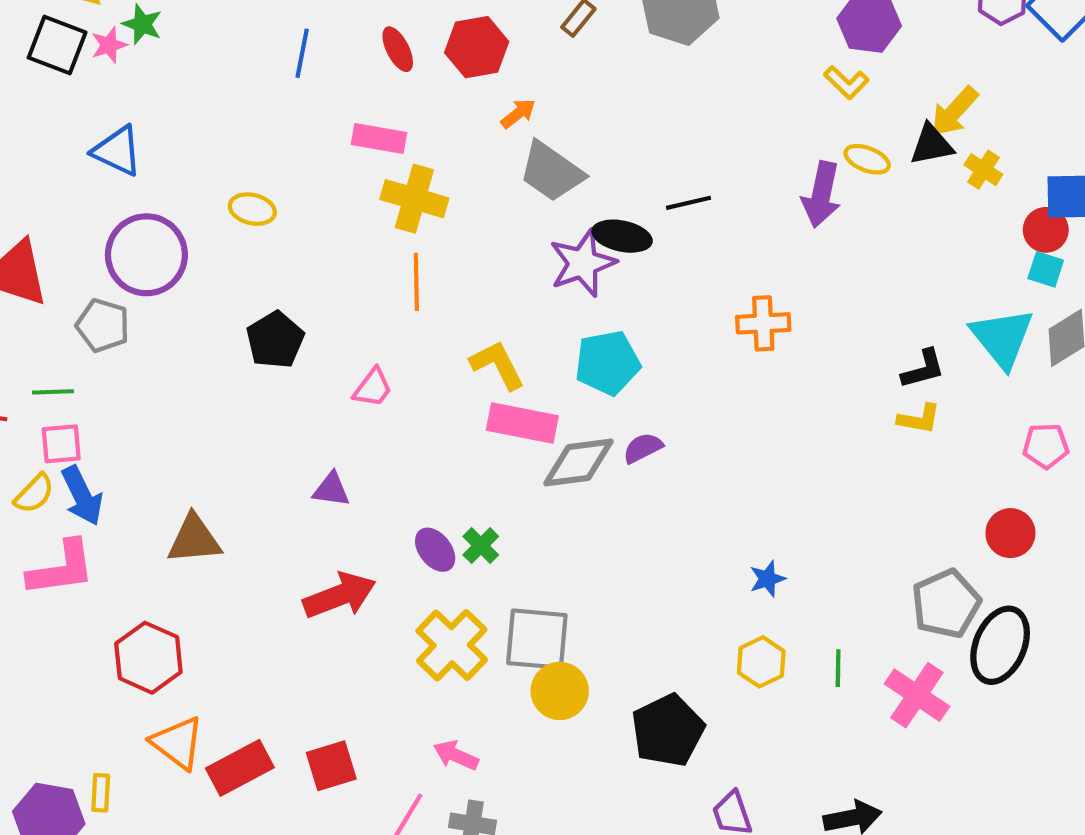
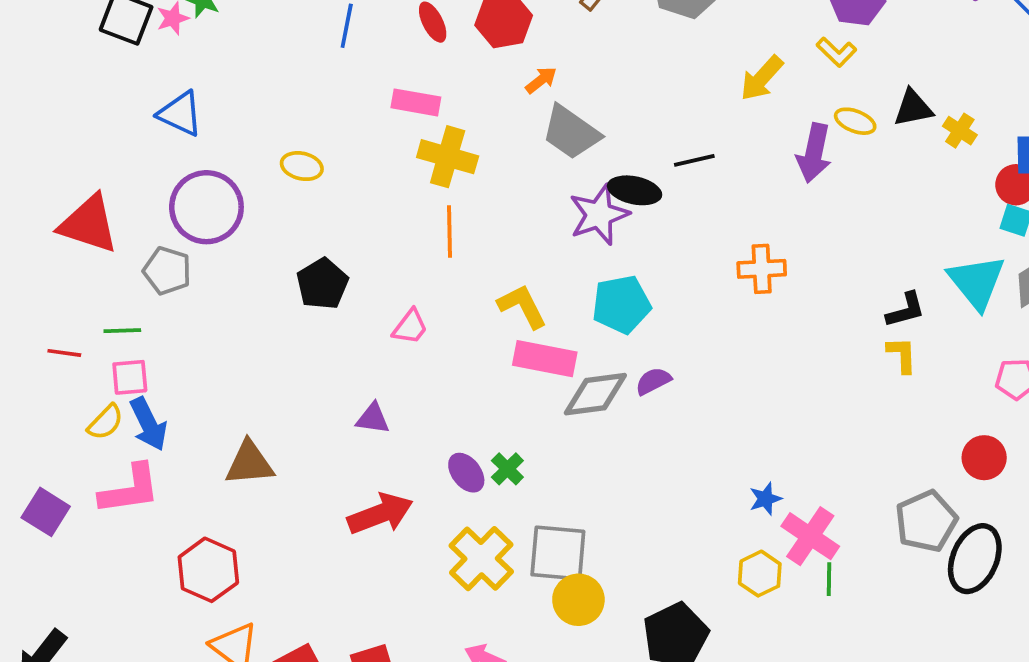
yellow arrow: (954, 111) -> (762, 78), moved
yellow L-shape: (919, 419) -> (902, 355), turned -102
pink cross: (917, 695) -> (810, 536), moved

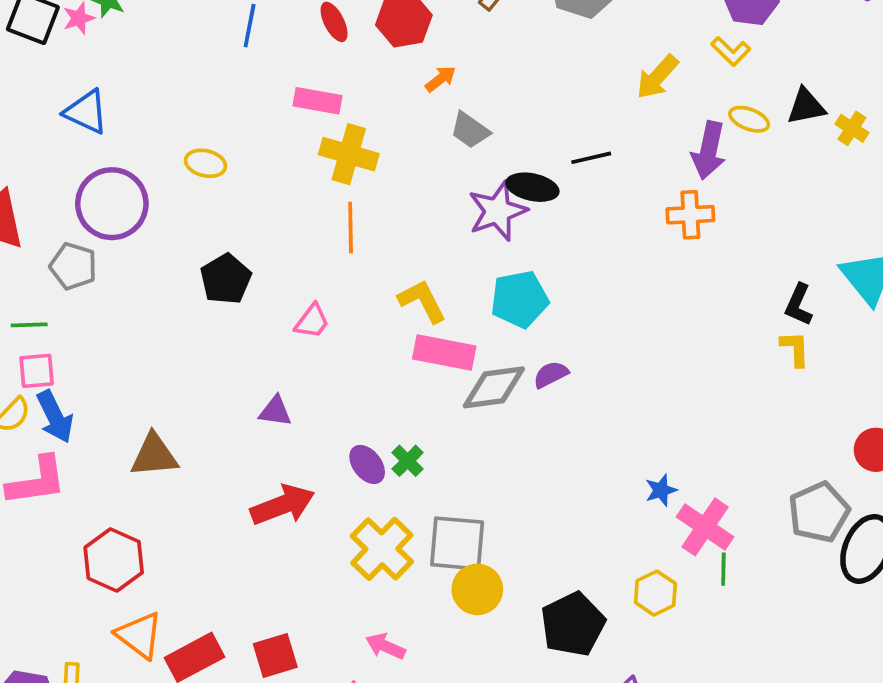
gray trapezoid: (571, 132) -> (470, 130), size x0.7
orange cross: (762, 269) -> (690, 215), moved
black L-shape: (906, 310) -> (799, 305), turned 129
yellow hexagon: (760, 574) -> (655, 593), moved

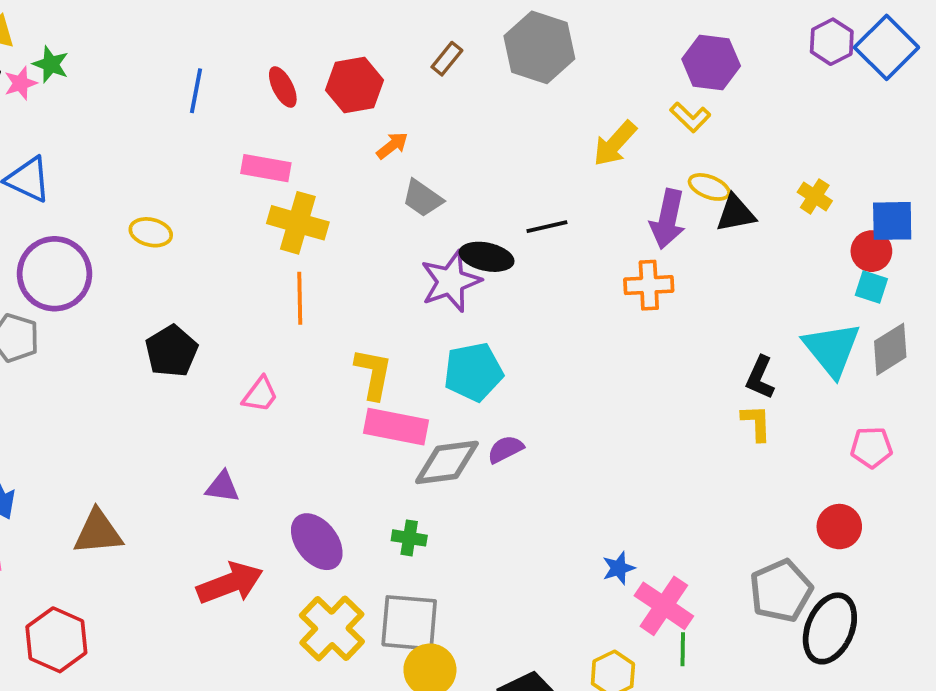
black triangle: (806, 106) -> (736, 213), moved
yellow L-shape: (422, 301) -> (373, 374), turned 38
green cross: (408, 461) -> (409, 538), moved, turned -36
purple ellipse: (367, 464) -> (317, 542), size x1.4

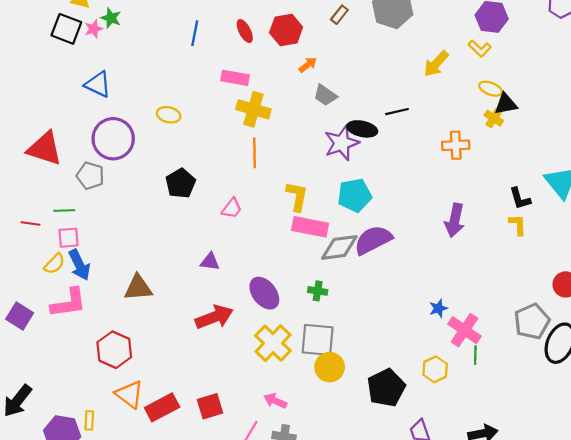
yellow cross: (815, 196) -> (494, 118), moved
purple arrow: (668, 219) -> (455, 220), moved
black L-shape: (760, 378) -> (520, 199), turned -40
purple semicircle: (505, 449) -> (373, 240), size x1.8

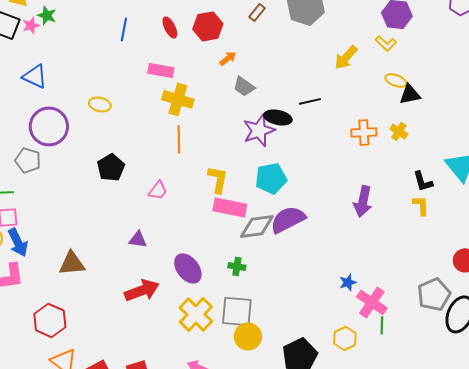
yellow cross: (494, 118) -> (399, 131), moved

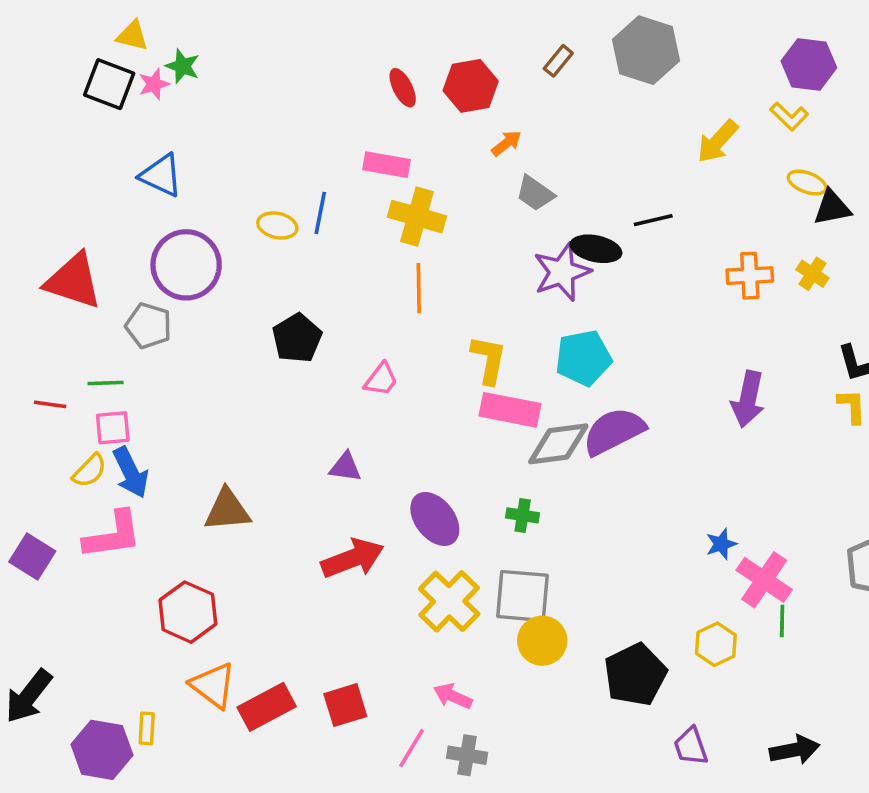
blue line: (124, 29) -> (320, 213), moved

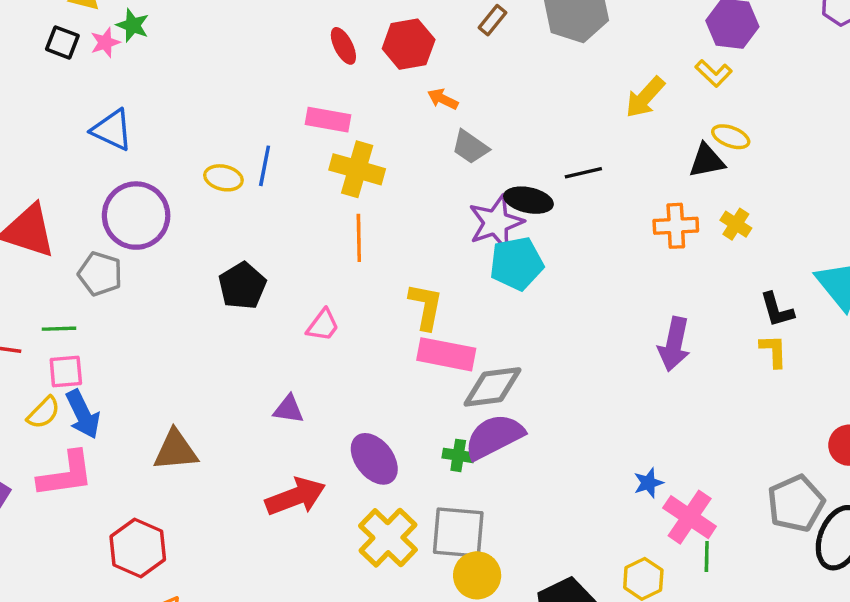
black square: (109, 84) -> (62, 42), size x0.7
orange arrow: (506, 143) -> (443, 99), turned -116
black triangle: (832, 208) -> (707, 161), moved
cyan pentagon: (583, 358) -> (516, 264), moved
purple semicircle: (614, 431) -> (494, 437), moved

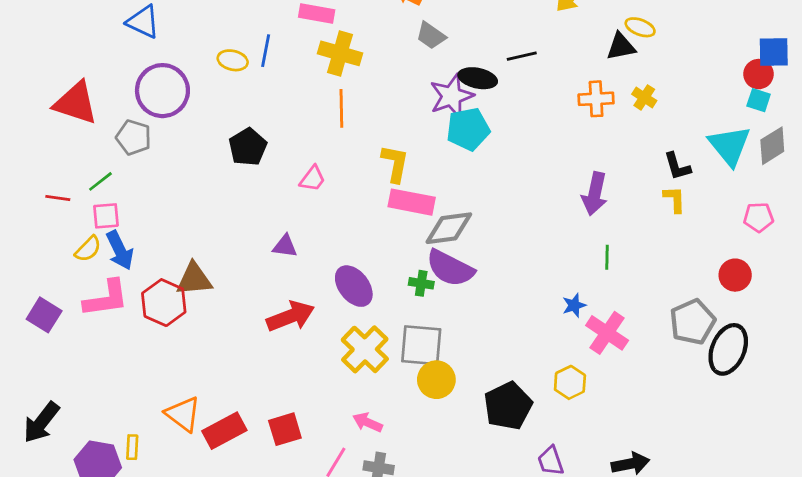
green line: (59, 329) -> (100, 181), turned -36
purple semicircle: (494, 437) -> (450, 268), turned -126
red hexagon: (138, 548) -> (164, 303), moved
green line: (707, 557) -> (607, 257), moved

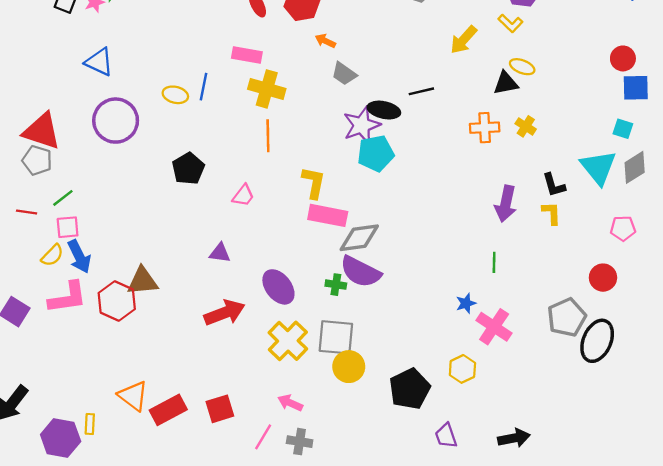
red circle: (759, 74) -> (623, 58), moved
gray pentagon: (134, 137) -> (37, 160), moved
purple arrow: (595, 194) -> (506, 204), moved

